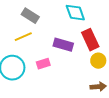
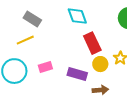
purple rectangle: (63, 45) -> (77, 74), moved

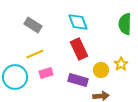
yellow line: (25, 40) -> (35, 54), moved
red rectangle: (92, 43) -> (79, 49), moved

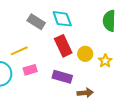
gray rectangle: (33, 25) -> (36, 22), moved
yellow circle: (101, 70) -> (85, 54), moved

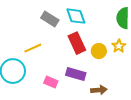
yellow star: (105, 61) -> (119, 46), moved
pink rectangle: (30, 70) -> (51, 82), moved, turned 40

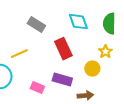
cyan diamond: (76, 16) -> (78, 22), moved
yellow circle: (99, 51) -> (92, 69), moved

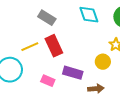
red rectangle: (63, 49) -> (54, 46), moved

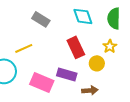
red rectangle: (54, 46) -> (76, 47), moved
pink rectangle: (48, 81) -> (42, 82), size x1.6

